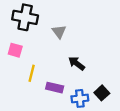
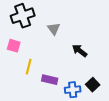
black cross: (25, 17) -> (23, 16), turned -30
black arrow: (77, 63) -> (80, 51), moved

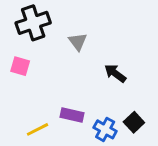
yellow line: (29, 67) -> (37, 129), moved, turned 49
blue cross: (73, 90) -> (105, 129), turned 35

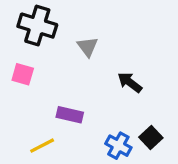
black cross: (33, 23) -> (37, 26), turned 36
purple rectangle: (72, 115) -> (70, 115), moved

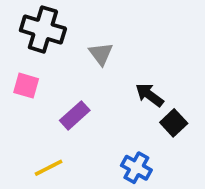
purple rectangle: (70, 115) -> (75, 115), moved, turned -55
black square: (151, 137) -> (174, 123), moved

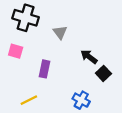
purple rectangle: (75, 115) -> (44, 69), turned -36

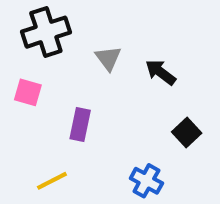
black cross: (26, 18) -> (46, 32), turned -35
black arrow: (89, 57) -> (161, 72), moved

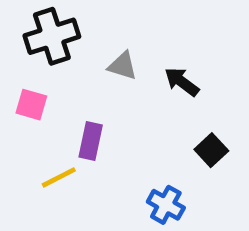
gray triangle: (108, 58) -> (123, 66), turned -36
yellow line: (52, 181) -> (59, 177), moved

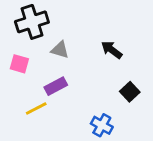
gray triangle: (123, 66) -> (60, 50), moved
purple rectangle: (91, 141) -> (56, 86), turned 50

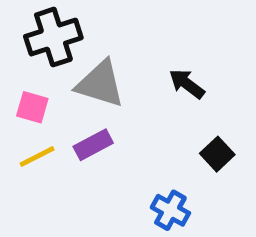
gray triangle: (60, 50) -> (100, 84), size x1.6
yellow line: (36, 108) -> (37, 156), moved

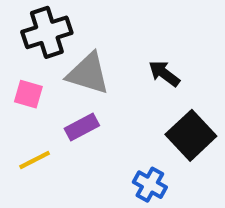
black square: (217, 154) -> (191, 135), size x1.6
yellow line: (37, 156) -> (35, 160), moved

